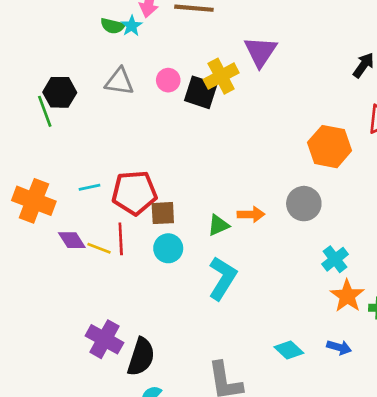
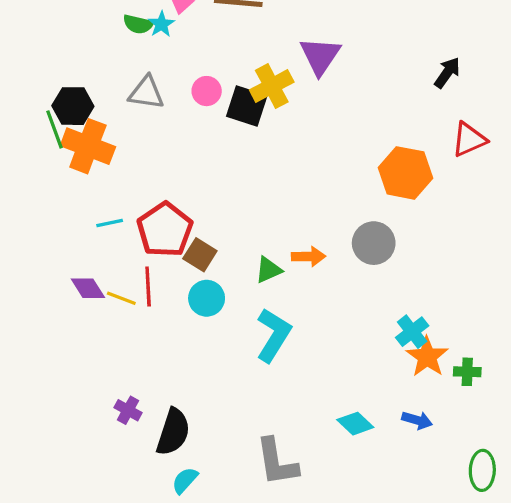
red pentagon: (134, 193) -> (165, 230), turned -30
orange cross: (34, 201) -> (88, 146), moved
brown square: (163, 213) -> (200, 255), turned 35
cyan cross: (335, 259) -> (412, 332), moved
purple cross: (104, 339) -> (128, 410), size x0.6

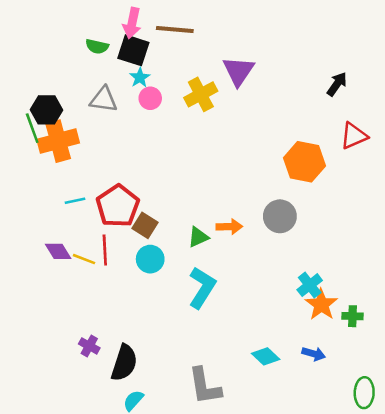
cyan star: (161, 24) -> (140, 78), moved
black square: (247, 106) -> (133, 50), moved
orange cross: (88, 146) -> (58, 141), turned -36

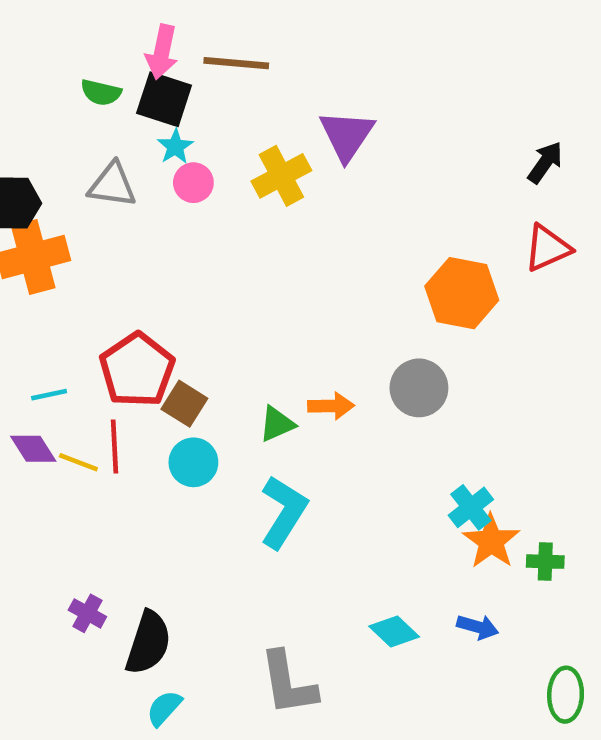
black arrow: (337, 84) -> (545, 162), moved
cyan line: (75, 201) -> (49, 395), moved

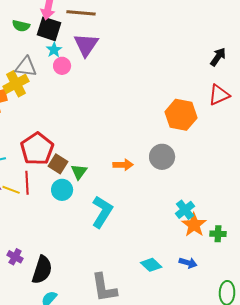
purple triangle: (347, 135) -> (86, 45), moved
yellow cross: (281, 176) -> (16, 84), moved
green triangle: (277, 424) -> (79, 172), moved, turned -30

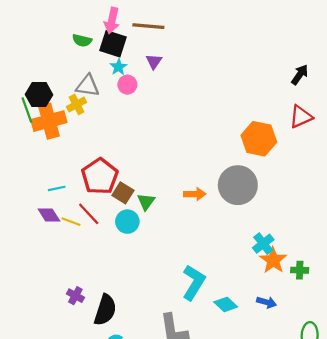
purple triangle: (86, 45) -> (154, 61), size x0.6
yellow cross: (16, 84) -> (77, 104), size x0.7
gray circle: (162, 157) -> (238, 185), size x1.4
red line: (27, 183) -> (89, 214), turned -40
cyan L-shape: (102, 212) -> (194, 282), moved

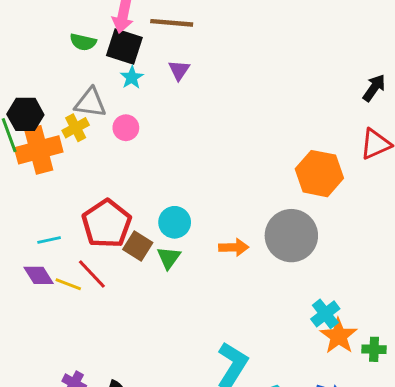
pink circle: (127, 85) -> (126, 128), moved
cyan circle: (127, 222) -> (175, 222), moved

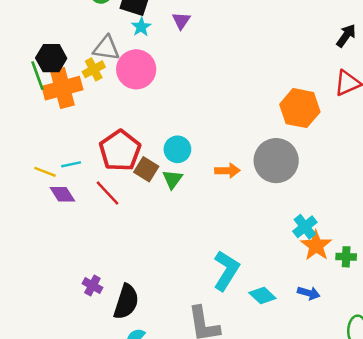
pink circle: (126, 128) -> (136, 69), size x1.8
yellow line: (68, 284) -> (45, 172), moved

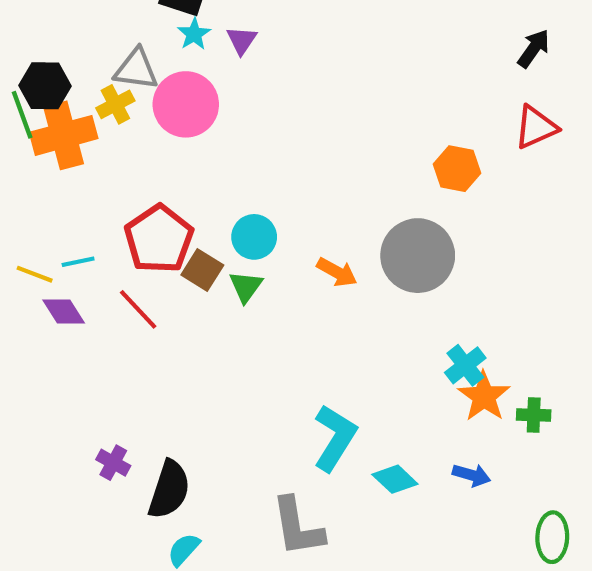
purple triangle: (181, 21) -> (242, 40), moved
orange hexagon: (300, 108) -> (457, 169), size x0.7
orange arrow: (227, 171) -> (337, 272), turned 30

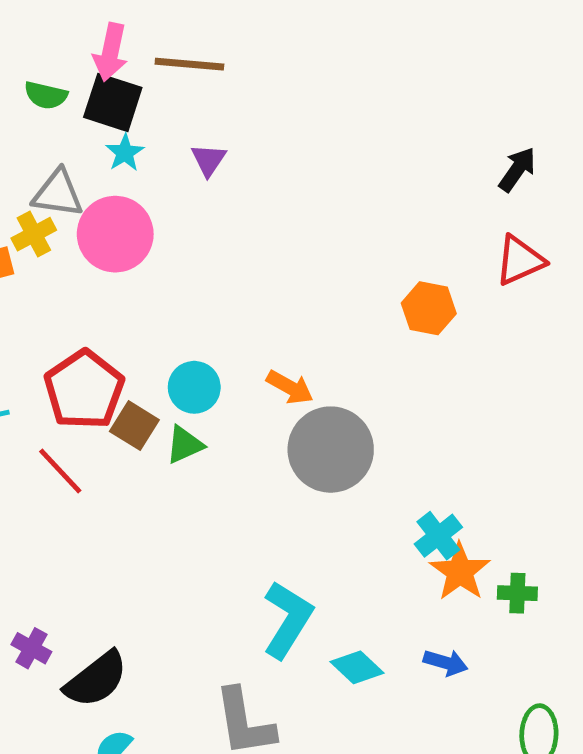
purple triangle: (242, 40) -> (209, 160), moved
gray circle: (418, 256) -> (331, 450), moved
orange arrow: (337, 272) -> (290, 387), moved
green triangle: (246, 287) -> (185, 445), turned 30
black semicircle: (169, 490) -> (96, 679), turned 34

